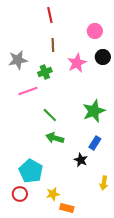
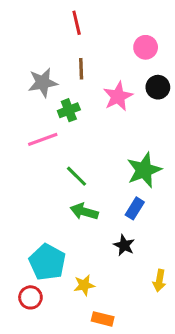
gray star: (18, 60) -> (43, 83), moved
blue rectangle: (95, 143) -> (135, 208), moved
yellow star: (53, 194) -> (84, 285), moved

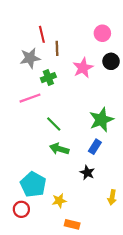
red line: (77, 23) -> (42, 34), moved

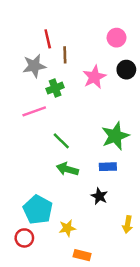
blue rectangle: (95, 147) -> (108, 167), turned 56

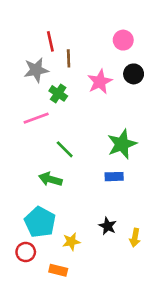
green cross: (55, 88) -> (58, 93), turned -35
green arrow: (67, 169) -> (50, 179), moved
black star: (99, 196) -> (108, 226), moved
orange rectangle: (82, 255) -> (58, 270), moved

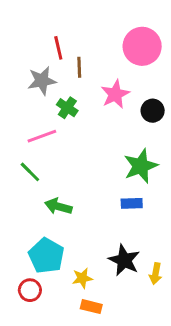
pink circle: (123, 40) -> (142, 46), size x1.6
black circle: (134, 74) -> (153, 111), moved
green line: (65, 149) -> (30, 172), moved
black star: (108, 226) -> (124, 260), size x1.5
orange rectangle: (58, 270) -> (91, 307), moved

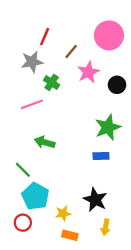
red line: (58, 48) -> (45, 37), turned 36
brown line: (79, 67) -> (71, 51), moved, turned 42
green line: (30, 172) -> (23, 170), moved
green arrow: (58, 206) -> (45, 142), moved
yellow arrow: (156, 274) -> (106, 227), moved

